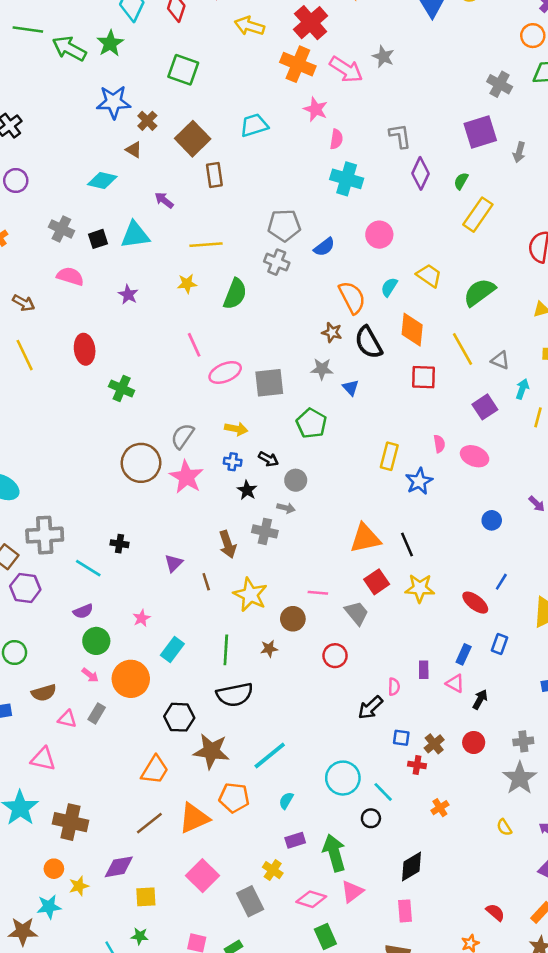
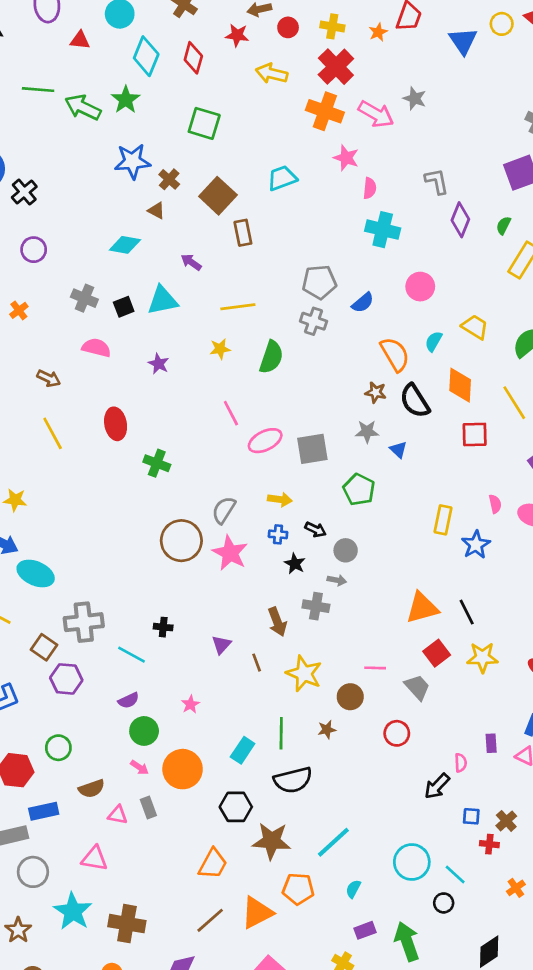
cyan rectangle: (172, 650) -> (243, 750), moved
gray rectangle: (97, 713) -> (148, 808), turned -48

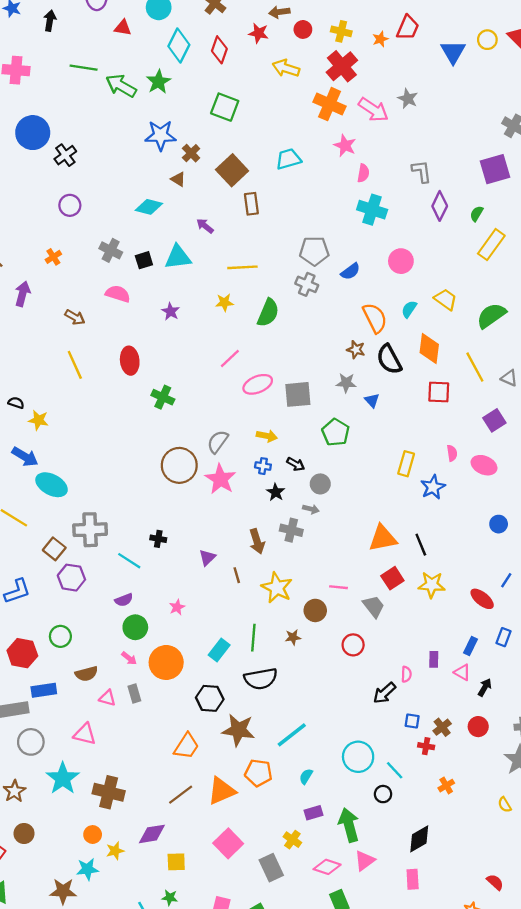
pink line: (231, 413) -> (230, 359), turned 70

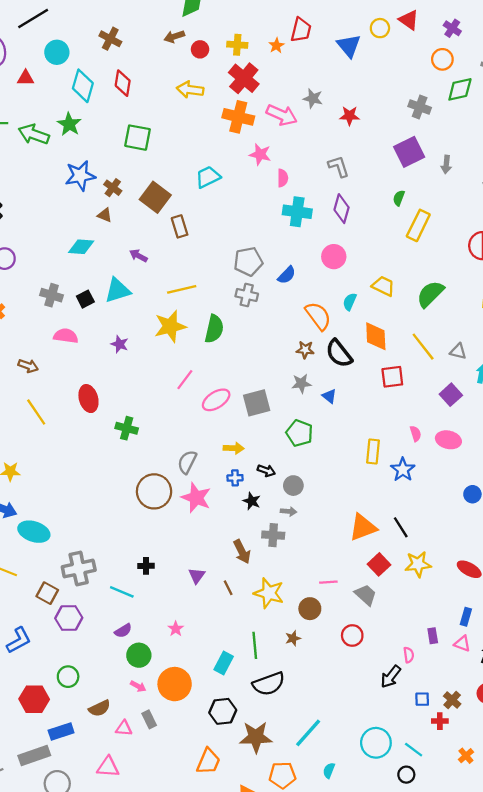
red star: (259, 33) -> (350, 116), moved
purple diamond: (440, 206) -> (342, 209), moved
yellow star: (224, 302) -> (170, 326), size x1.8

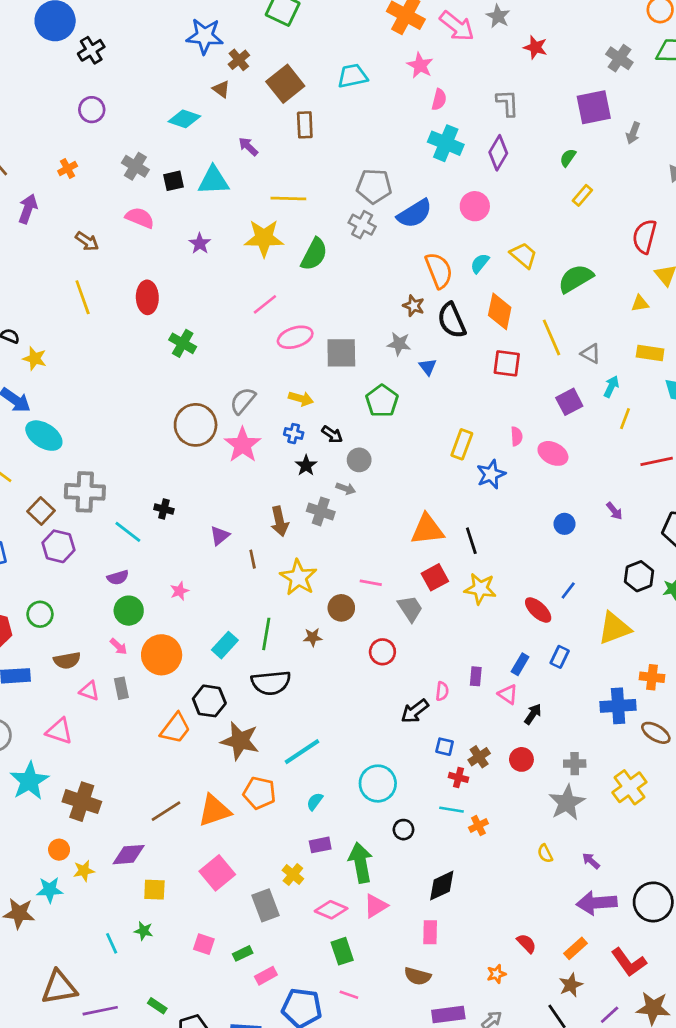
yellow rectangle: (418, 225) -> (582, 195), size x0.6
blue semicircle: (287, 275) -> (415, 214), size x1.5
cyan line: (414, 750) -> (452, 810), moved, turned -42
orange trapezoid: (208, 761) -> (175, 728), moved

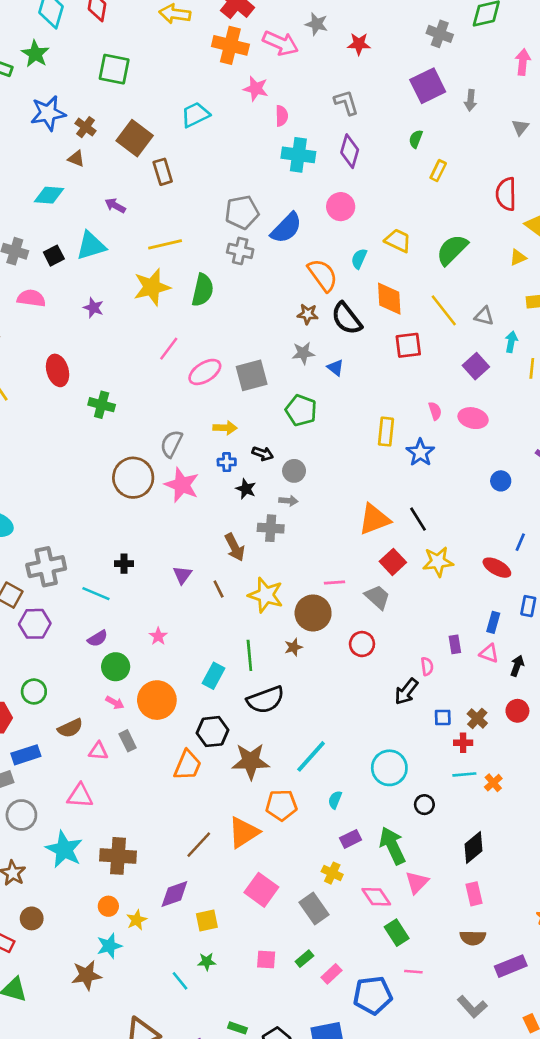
brown circle: (341, 608) -> (313, 613), size x1.4
pink diamond: (331, 910) -> (376, 897), turned 48

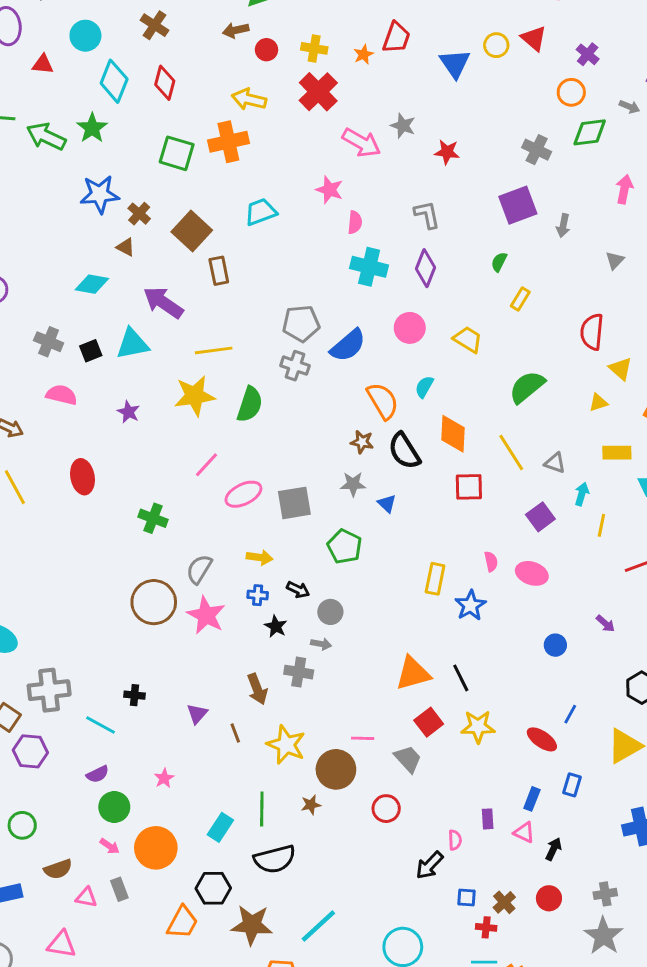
orange cross: (230, 45) -> (228, 142), moved, turned -32
purple arrow: (115, 206) -> (163, 303), size x1.8
yellow trapezoid: (398, 241) -> (468, 339), moved
green cross: (102, 405) -> (153, 518), moved

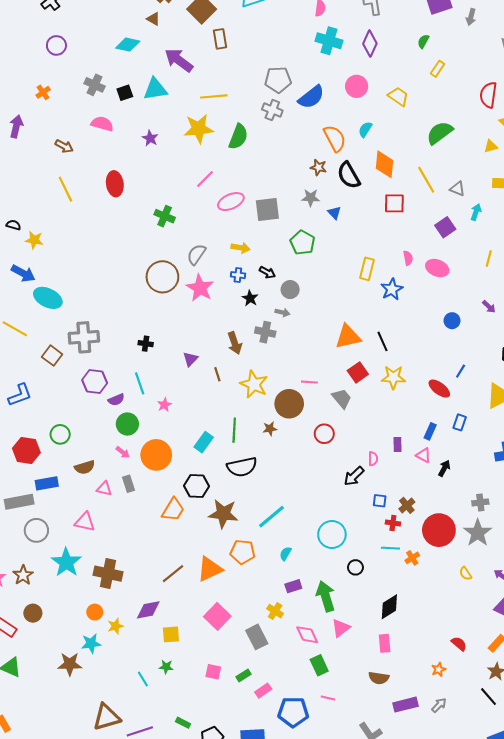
yellow line: (601, 525) -> (489, 258), moved
cyan line: (101, 725) -> (140, 383), moved, turned 40
purple hexagon: (30, 751) -> (95, 382), moved
red circle: (549, 898) -> (439, 530), moved, size x1.8

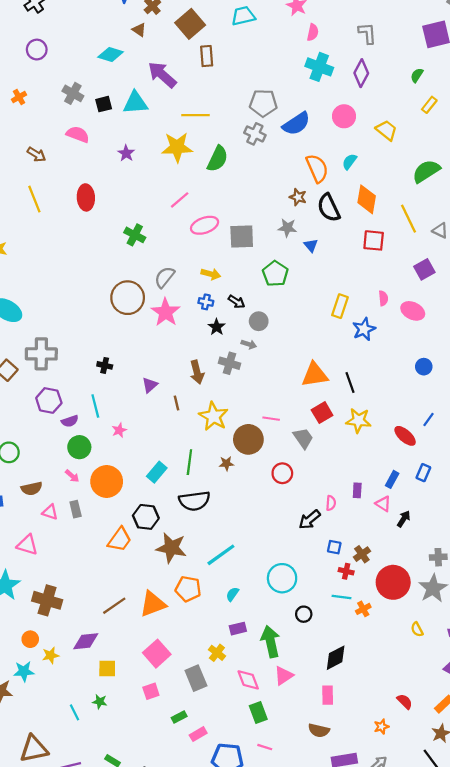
pink square: (213, 672) -> (151, 691), moved, turned -35

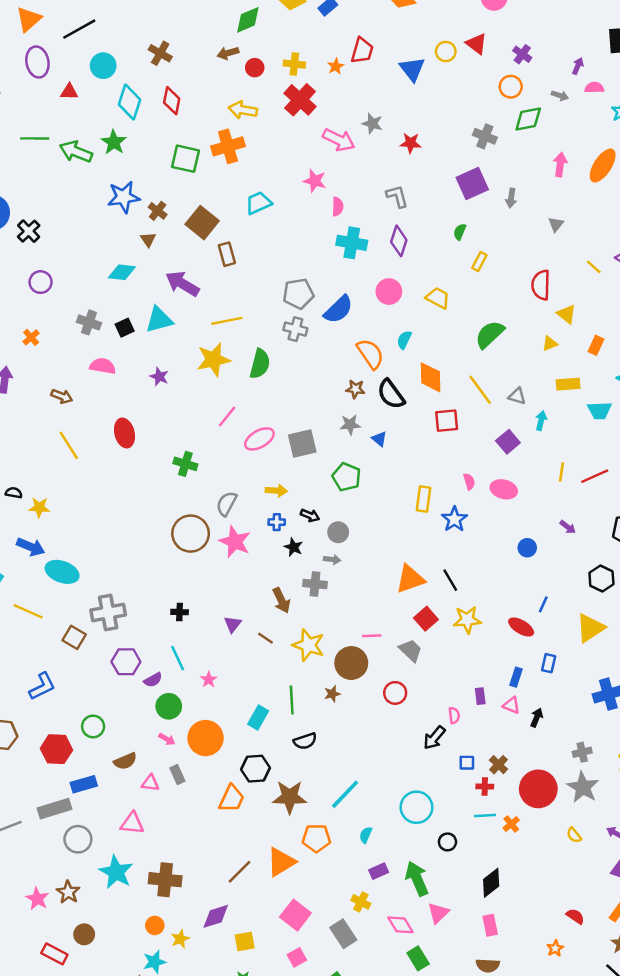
brown triangle: (139, 30) -> (148, 240), turned 32
brown line: (176, 403) -> (265, 638), turned -32
black semicircle: (194, 501) -> (305, 741), size x0.7

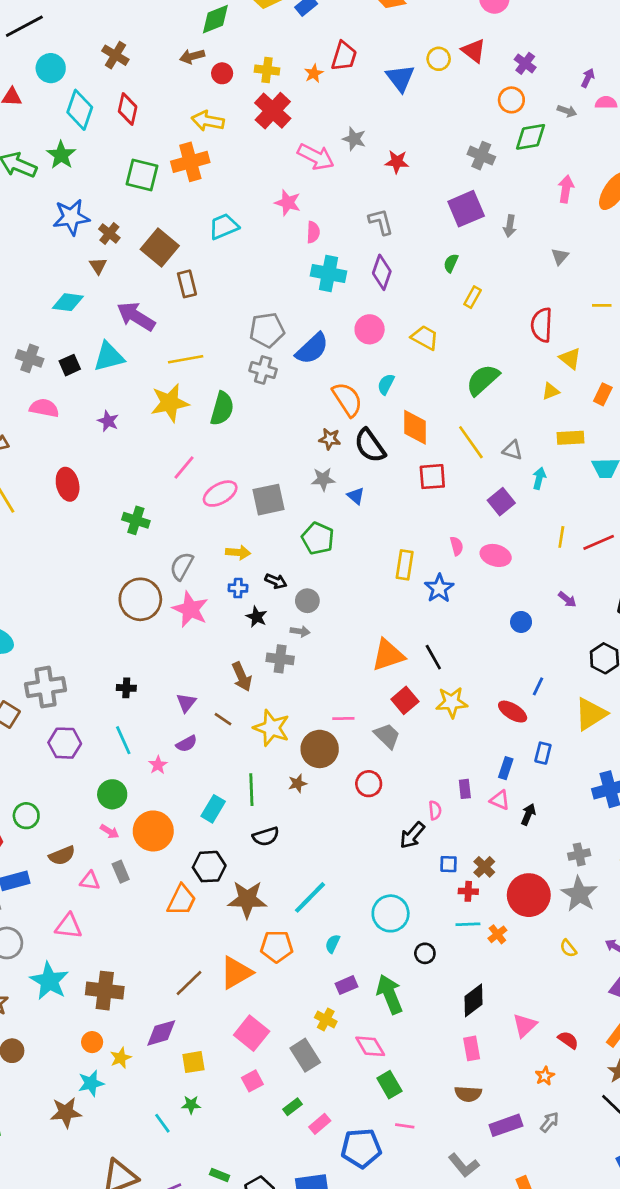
yellow line: (594, 267) -> (602, 305), turned -42
purple semicircle: (153, 680) -> (187, 744), moved
pink triangle: (438, 913) -> (525, 1025), moved

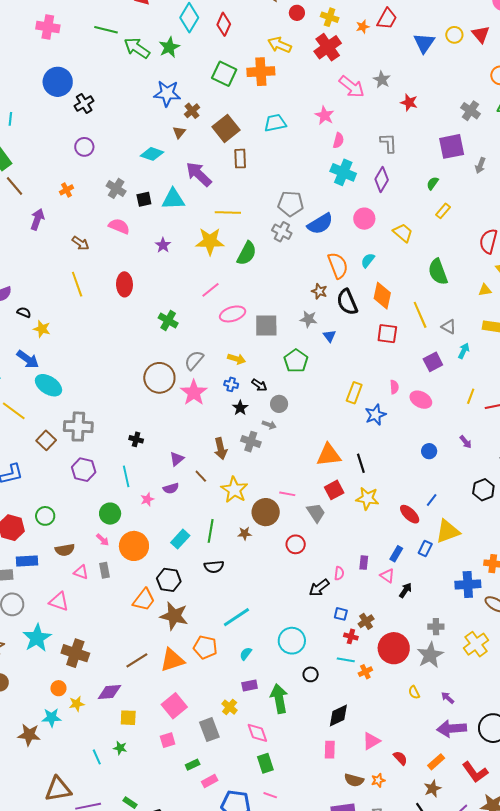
green semicircle: (483, 380) -> (438, 272), turned -80
yellow triangle: (591, 714) -> (448, 531), moved
brown star: (247, 899) -> (174, 616), moved
brown semicircle: (468, 1094) -> (354, 780), moved

